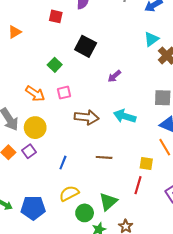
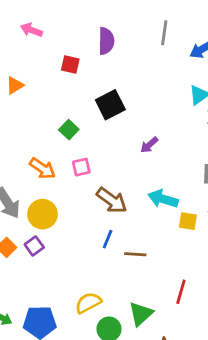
black square: (86, 46) -> (110, 105), turned 35
brown arrow: (87, 117) -> (112, 200), turned 30
blue line: (63, 163) -> (108, 239), moved
yellow square: (146, 164) -> (188, 221), moved

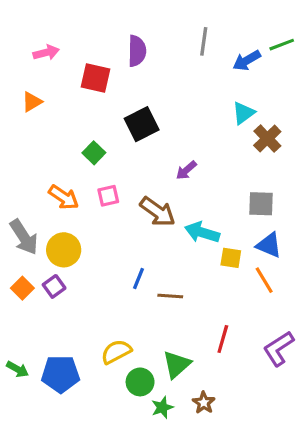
pink arrow: (31, 30) -> (46, 53), moved, turned 145
red square: (70, 65) -> (95, 78), size x1.4
brown arrow: (112, 200) -> (158, 212), moved

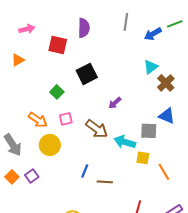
gray square: (261, 204) -> (149, 131), moved
blue triangle: (269, 245) -> (167, 116), moved
yellow circle: (64, 250) -> (50, 145), moved

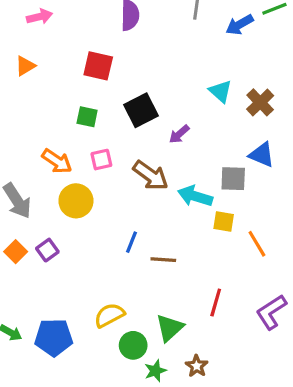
red square: (58, 45) -> (98, 66), moved
cyan triangle: (151, 67) -> (220, 91), moved, turned -42
black square: (87, 74) -> (141, 110), moved
green square: (57, 92) -> (87, 117), turned -32

